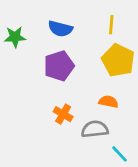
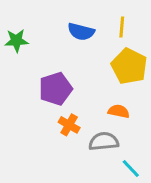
blue semicircle: (60, 29) -> (81, 32), moved
purple pentagon: (59, 66) -> (56, 89), moved

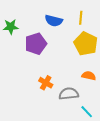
purple pentagon: (56, 89) -> (36, 44), moved
orange semicircle: (119, 111) -> (89, 76), moved

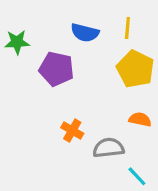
purple pentagon: (36, 44) -> (56, 69), turned 30

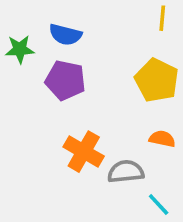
yellow line: (127, 28) -> (162, 18), moved
blue semicircle: (85, 33) -> (65, 35), moved
orange cross: (72, 131) -> (84, 152), size x1.5

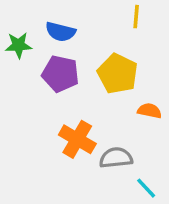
yellow line: (162, 18) -> (136, 17), moved
yellow pentagon: (157, 80) -> (118, 74), moved
orange semicircle: (162, 139) -> (150, 111), moved

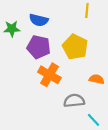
orange semicircle: (150, 111) -> (97, 79), moved
orange cross: (77, 139) -> (49, 75), moved

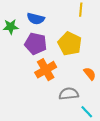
orange cross: (49, 75) -> (46, 70), turned 30
orange semicircle: (97, 79) -> (90, 74), turned 40

